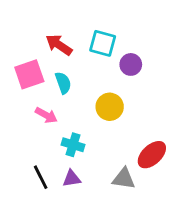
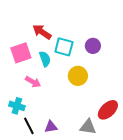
cyan square: (103, 43) -> (64, 47), moved
cyan cross: (73, 145) -> (17, 106), moved

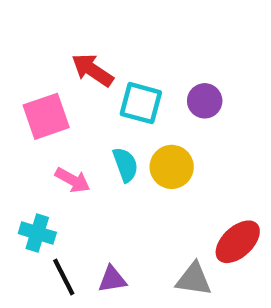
cyan semicircle: (45, 59) -> (125, 165), moved

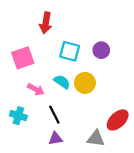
red arrow: (92, 70) -> (46, 23), moved, turned -114
cyan semicircle: (125, 165) -> (62, 82), turned -35
black line: (64, 277) -> (54, 115), moved

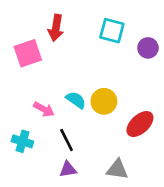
purple circle: (101, 50) -> (148, 48), moved
cyan square: (70, 51) -> (112, 31), moved
pink square: (23, 58) -> (28, 53), moved
red ellipse: (118, 120) -> (140, 124), moved

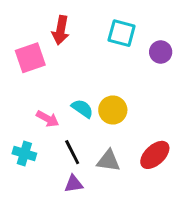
red ellipse: (140, 124) -> (155, 155), moved
gray triangle: (117, 169) -> (108, 161), moved

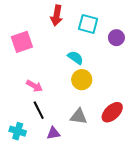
red arrow: (61, 30) -> (57, 16), moved
cyan semicircle: (82, 109) -> (75, 58), moved
black line: (72, 152) -> (39, 110), moved
cyan cross: (24, 153) -> (18, 131), moved

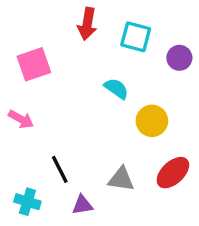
yellow circle: (82, 80) -> (152, 121), moved
pink arrow: (34, 86) -> (21, 119), moved

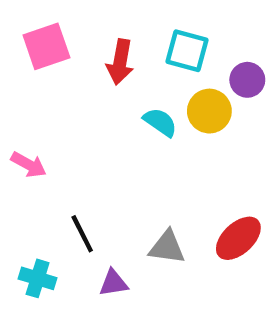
red arrow: (87, 24) -> (120, 62), moved
pink square: (34, 64) -> (46, 46), moved
yellow circle: (152, 121) -> (209, 111), moved

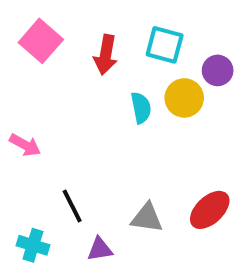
pink square: (46, 46) -> (41, 41), turned -30
cyan semicircle: (160, 122) -> (141, 108), turned 44

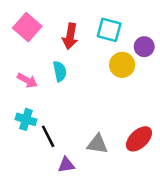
cyan semicircle: (141, 108) -> (60, 71), moved
pink arrow: (25, 145) -> (27, 80), moved
cyan cross: (33, 245) -> (26, 119), moved

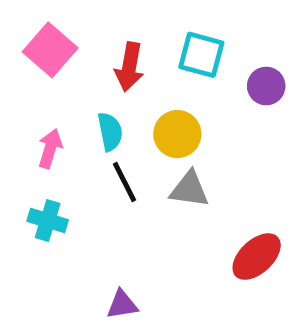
yellow circle: (122, 65) -> (177, 134), moved
pink arrow: (27, 80) -> (50, 148), turned -102
black line: (48, 136) -> (124, 182), moved
gray triangle: (97, 144) -> (189, 189), moved

